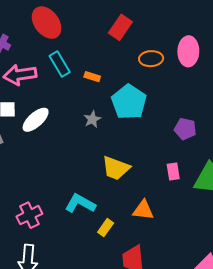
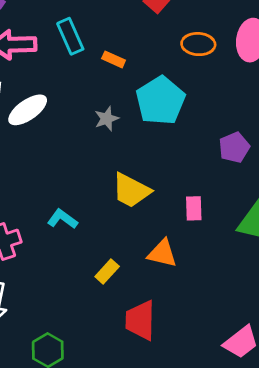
purple pentagon: (185, 129) -> (234, 147), turned 30
pink rectangle: (173, 172) -> (194, 208), moved
cyan L-shape: (80, 203) -> (62, 219), moved, size x0.7

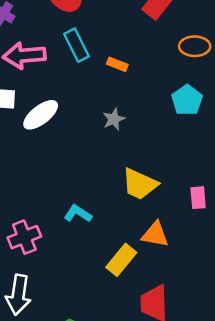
cyan pentagon: (160, 101) -> (187, 100), moved, size x0.7
orange triangle: (162, 253) -> (155, 234), moved
yellow rectangle: (107, 271) -> (121, 260), size x1.4

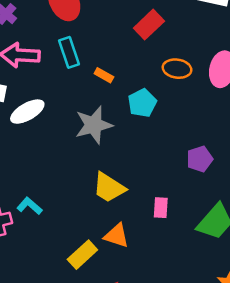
cyan pentagon: (187, 100) -> (142, 103), moved
gray star: (114, 119) -> (94, 125), size x1.8
cyan L-shape: (78, 214) -> (29, 206), moved

